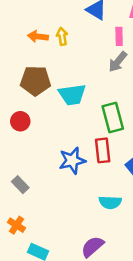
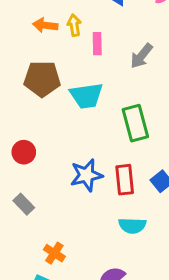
pink rectangle: (119, 36) -> (97, 44), moved
red circle: (20, 121) -> (24, 152), moved
red rectangle: (103, 150) -> (125, 180), moved
orange cross: (16, 225) -> (54, 253), moved

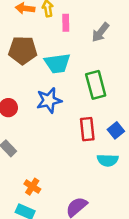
blue star: (86, 175) -> (49, 100), moved
cyan semicircle: (132, 226) -> (108, 160), moved

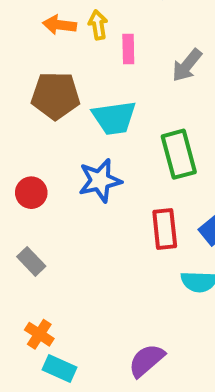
orange cross: (32, 187) -> (39, 334), moved

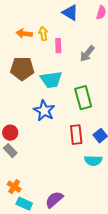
blue star: (100, 181) -> (44, 111), turned -30
red circle: (31, 193) -> (10, 133), moved
purple semicircle: (146, 360) -> (54, 200), moved

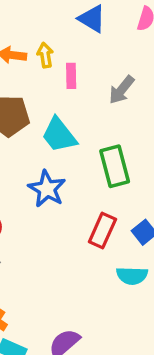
cyan trapezoid: (51, 80) -> (59, 135), turned 60
red rectangle: (76, 135) -> (102, 230), turned 30

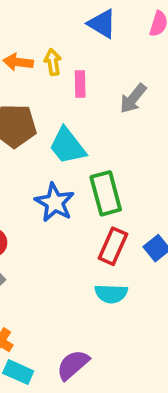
green rectangle: (115, 166) -> (106, 193), moved
cyan semicircle: (132, 276) -> (111, 294), moved

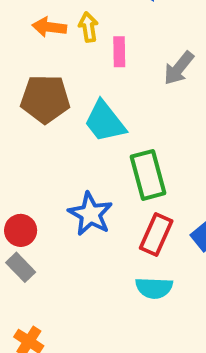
blue star: (55, 202) -> (90, 214), moved

